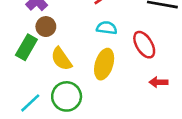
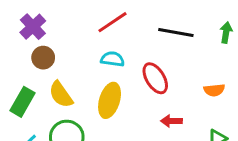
green rectangle: (26, 47) -> (23, 102), moved

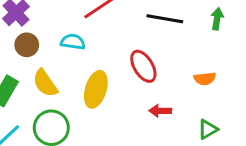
cyan semicircle: (112, 59) -> (73, 42), moved

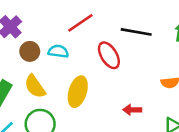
brown circle: (27, 45) -> (30, 51), moved
red ellipse: (143, 66) -> (109, 55), moved

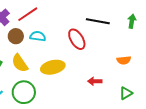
red line: (80, 23) -> (28, 14), moved
yellow ellipse: (78, 92) -> (53, 67), turned 60

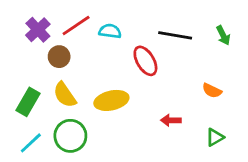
green arrow: (132, 21) -> (223, 35), turned 144
cyan semicircle: (38, 36) -> (110, 31), moved
orange semicircle: (124, 60) -> (212, 91), turned 32

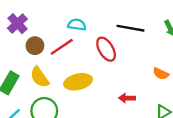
red line: (76, 25) -> (62, 47), moved

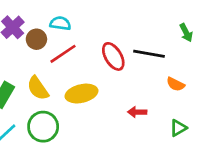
cyan semicircle: (77, 25) -> (60, 23), moved
black line: (130, 28) -> (149, 54), moved
brown circle: (35, 46) -> (36, 39), moved

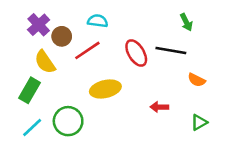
cyan semicircle: (60, 23) -> (98, 21), moved
green arrow: (186, 33) -> (186, 22), moved
yellow semicircle: (38, 88) -> (45, 62), moved

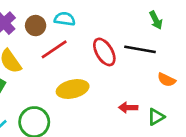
brown circle: (62, 36) -> (36, 26), moved
green triangle: (199, 122) -> (156, 117), moved

